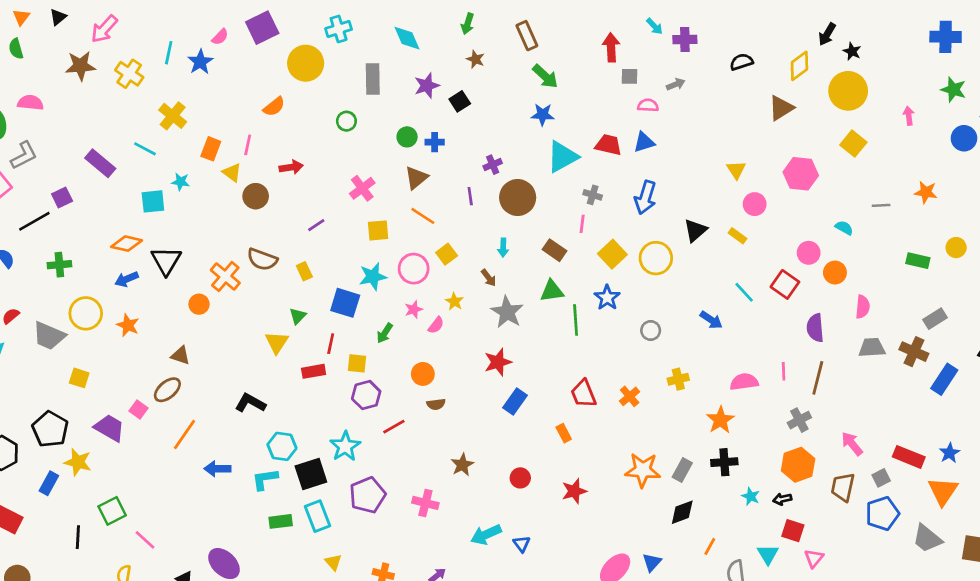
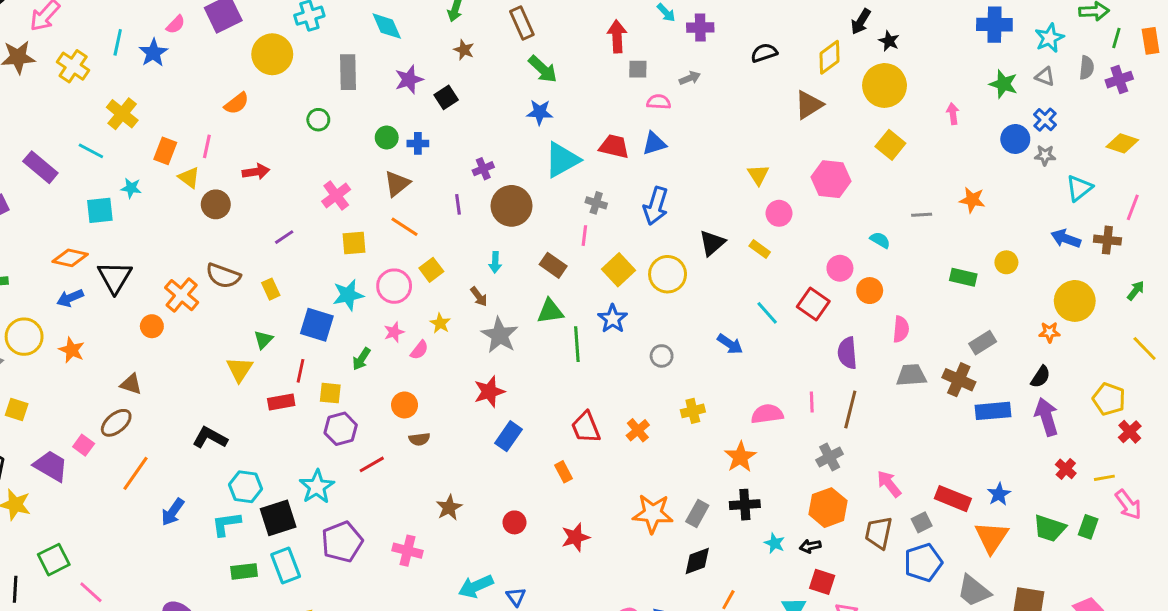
blue rectangle: (944, 379) -> (993, 411), turned 52
blue arrow: (217, 469) -> (173, 512), turned -55

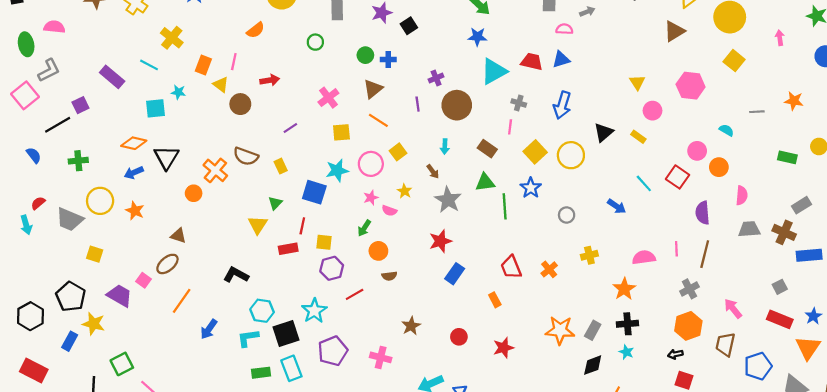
pink semicircle: (419, 350) -> (389, 211), turned 72
green arrow: (361, 359) -> (364, 228), moved
gray square: (922, 522) -> (780, 287), moved
cyan star: (775, 543) -> (626, 352), moved

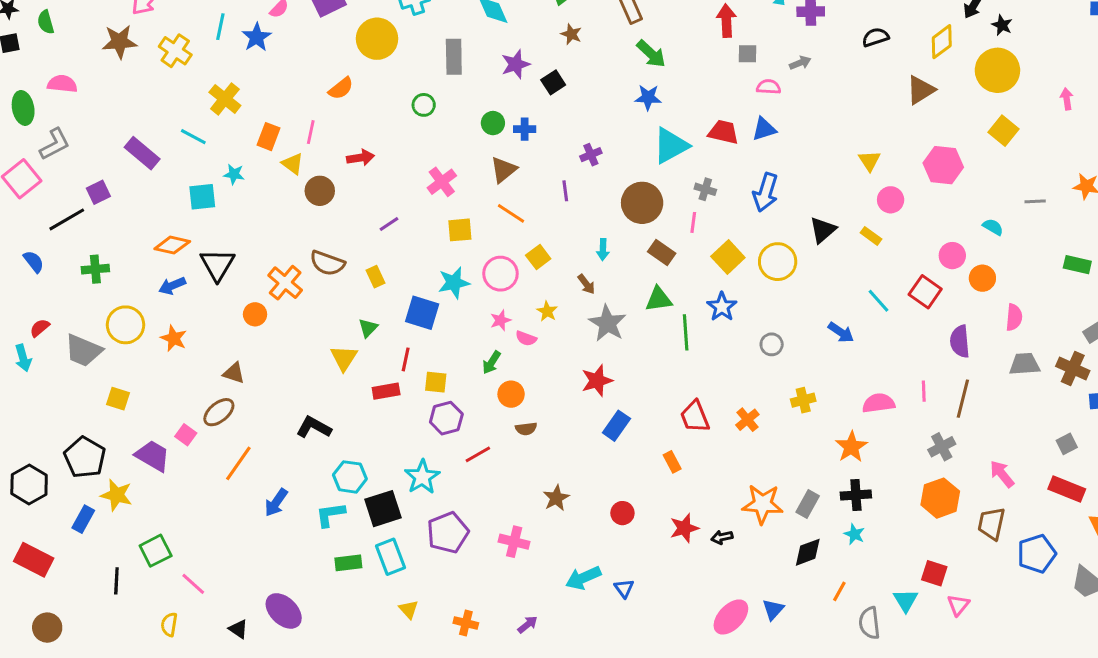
brown circle: (457, 105) -> (642, 203), moved
black arrow: (675, 354) -> (722, 537), moved

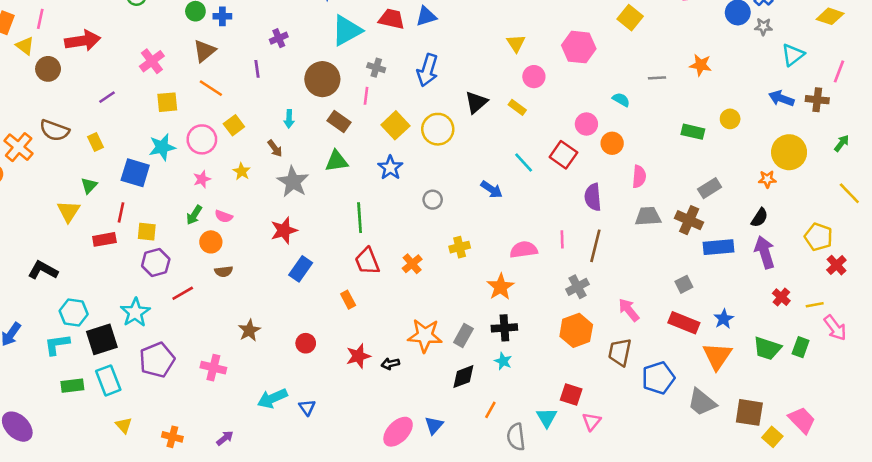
red arrow: (360, 158) -> (83, 41), size x1.5
green line: (686, 332) -> (360, 218), moved
pink semicircle: (526, 338) -> (224, 216), moved

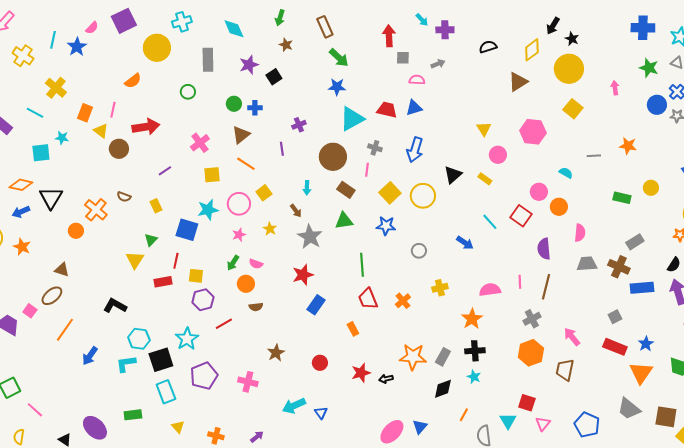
brown semicircle: (54, 130) -> (124, 197), size x0.6
blue star: (390, 168) -> (386, 226), turned -30
blue pentagon: (658, 378) -> (587, 425), moved, turned -30
green rectangle: (72, 386) -> (133, 415), moved

